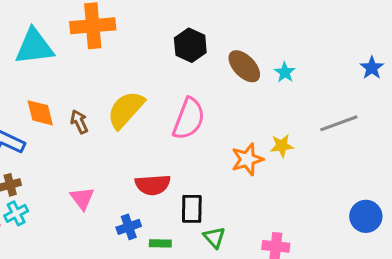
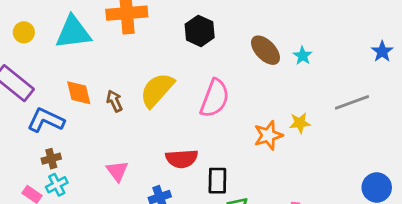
black hexagon: (190, 45) -> (200, 31), moved

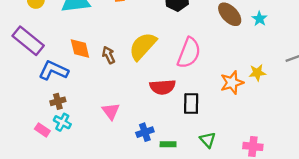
red semicircle: (182, 159) -> (163, 87), moved
black rectangle: (217, 181) -> (191, 104), moved
cyan cross: (57, 185) -> (62, 122), turned -35

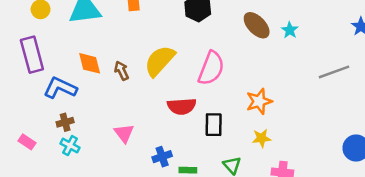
purple rectangle: (28, 41) -> (32, 55), turned 36
yellow star: (257, 73) -> (262, 138), moved
pink rectangle: (42, 130) -> (27, 142), moved

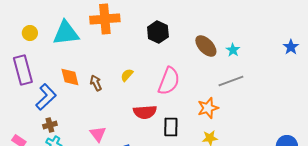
yellow semicircle: (160, 61) -> (127, 75), size x0.5
gray line: (334, 72) -> (231, 81), moved
blue L-shape: (60, 88) -> (46, 97), turned 112

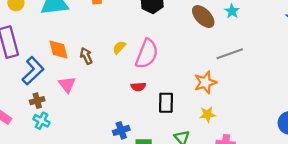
cyan star: (233, 50) -> (232, 11), moved
pink semicircle: (169, 81) -> (147, 54), moved
red semicircle: (145, 112) -> (138, 87), size x0.6
pink triangle: (98, 134) -> (67, 85), moved

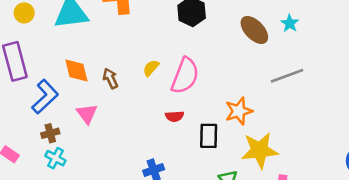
orange star: (205, 82) -> (239, 111), moved
yellow star: (207, 114) -> (260, 150), size x1.8

